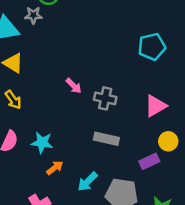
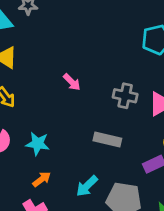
gray cross: (105, 98) -> (125, 96), moved
orange arrow: (55, 168) -> (42, 179), moved

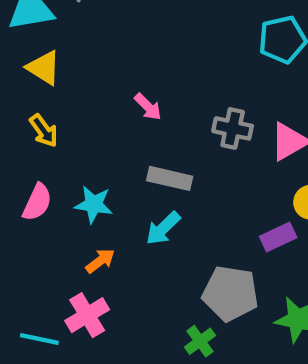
gray rectangle: (107, 140) -> (170, 178), moved
cyan arrow: (87, 186) -> (163, 228), moved

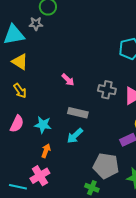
orange arrow: (100, 261) -> (46, 151), turned -32
green cross: (200, 341) -> (92, 188), turned -32

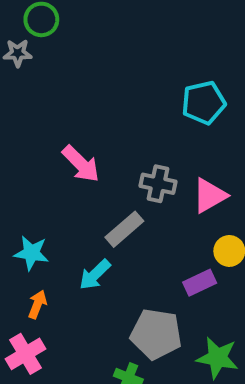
pink arrow: (68, 80) -> (81, 164), size x1.5
gray rectangle: (78, 113) -> (124, 229), moved, turned -54

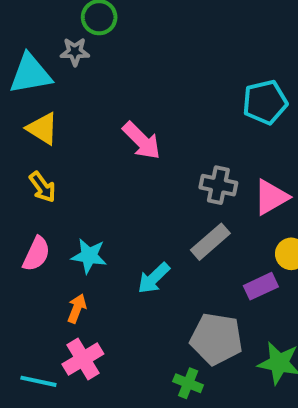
pink arrow: (81, 164) -> (142, 141), moved
gray rectangle: (124, 229) -> (210, 242), moved
orange arrow: (37, 304) -> (77, 308), moved

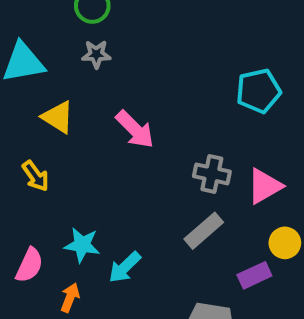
gray star: (75, 52) -> (96, 54), moved
yellow triangle: (42, 128) -> (58, 117), moved
pink semicircle: (36, 254) -> (29, 265), moved
cyan arrow: (154, 278) -> (125, 267), moved

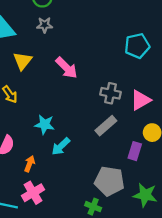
yellow triangle: (58, 117) -> (23, 61), turned 36
cyan star: (82, 245) -> (45, 124), moved
purple rectangle: (254, 275) -> (135, 151), turned -48

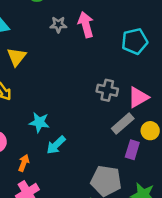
gray star: (45, 25) -> (58, 25), moved
pink arrow: (67, 68) -> (86, 25), moved, turned -150
gray rectangle: (106, 126) -> (123, 124), moved

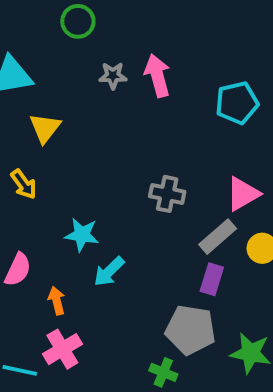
gray cross: (107, 90) -> (167, 194), moved
purple rectangle: (132, 150) -> (212, 279), moved
orange arrow: (24, 163) -> (57, 301), turned -35

